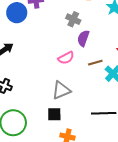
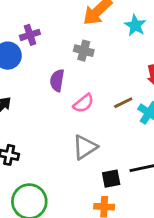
purple semicircle: (83, 38) -> (57, 80), moved
black square: (54, 114) -> (111, 179), moved

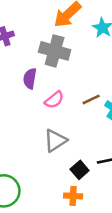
gray cross: (84, 51) -> (55, 51), size x1.6
black square: (111, 179) -> (80, 170), turned -30

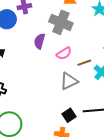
pink semicircle: (54, 100) -> (64, 53), moved
gray triangle: (55, 141) -> (69, 81), moved

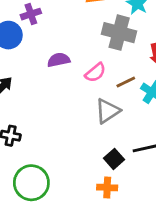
gray cross: (61, 22) -> (119, 33), moved
purple semicircle: (40, 41) -> (59, 60), turned 70

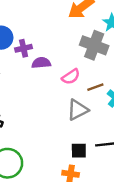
purple cross: (31, 14) -> (24, 48), moved
black square: (114, 159) -> (79, 151), turned 35

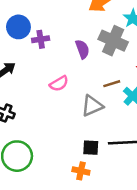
purple semicircle: (41, 63) -> (82, 49), moved, turned 72
pink semicircle: (71, 77) -> (59, 84), moved

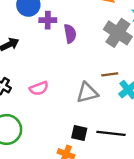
purple semicircle: (82, 49) -> (70, 34), moved
pink semicircle: (59, 84) -> (39, 88), moved

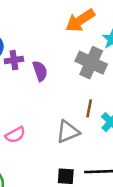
brown line: (110, 74) -> (89, 108), turned -63

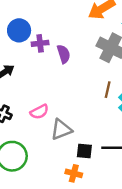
gray triangle: (68, 132) -> (61, 130), moved

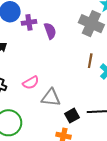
gray triangle: (61, 130) -> (51, 98), turned 30
black square: (84, 151) -> (72, 116), turned -32

